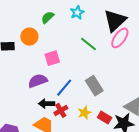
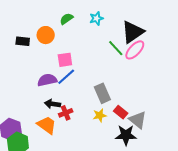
green line: (88, 44) -> (116, 48), moved
blue line: (64, 88) -> (66, 77), moved
yellow star: (84, 113) -> (100, 115), moved
red rectangle: (105, 117) -> (121, 112), moved

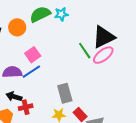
cyan star: (96, 18) -> (61, 14), moved
green semicircle: (66, 19) -> (40, 14), size x1.5
pink square: (65, 60) -> (33, 55), turned -35

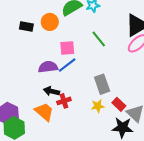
green line: (85, 51) -> (99, 39), moved
pink square: (33, 55) -> (67, 48), turned 35

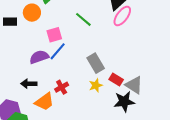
black arrow: (52, 91) -> (29, 84), moved
orange trapezoid: (44, 112) -> (44, 102), turned 115

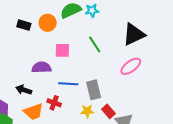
pink ellipse: (122, 16) -> (131, 66), moved
blue line: (58, 51) -> (68, 84), moved, turned 36
red cross: (62, 87) -> (54, 103), turned 32

